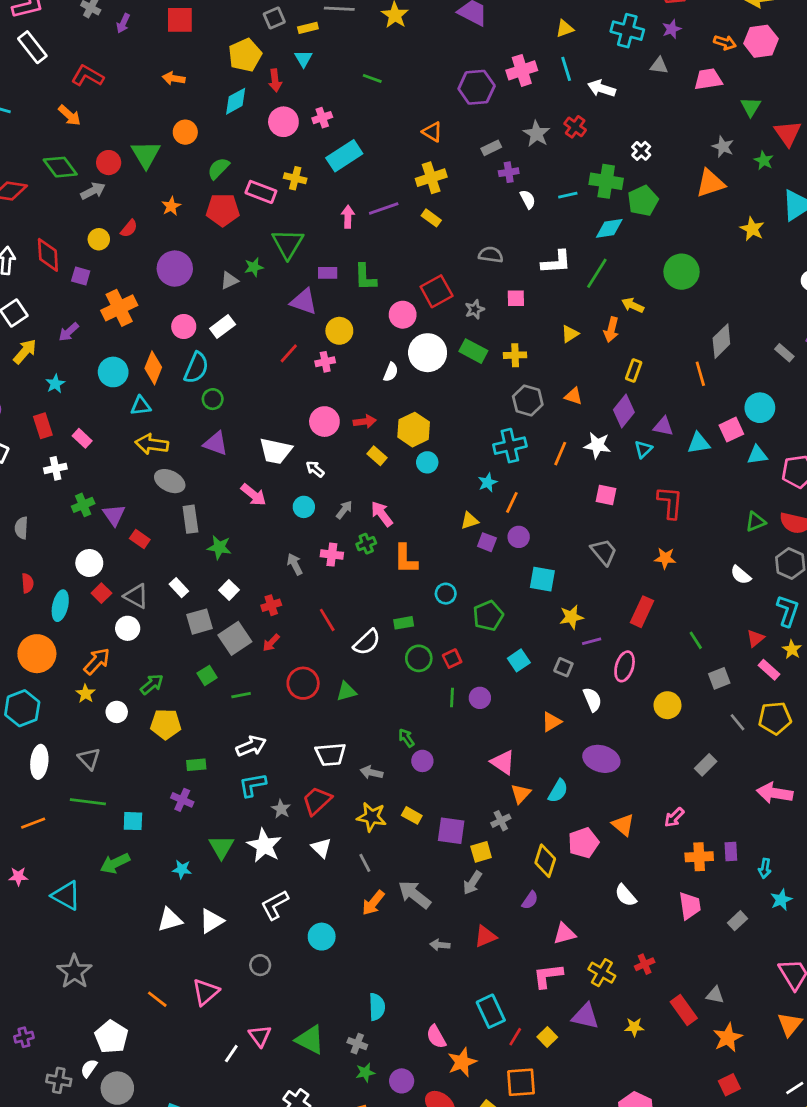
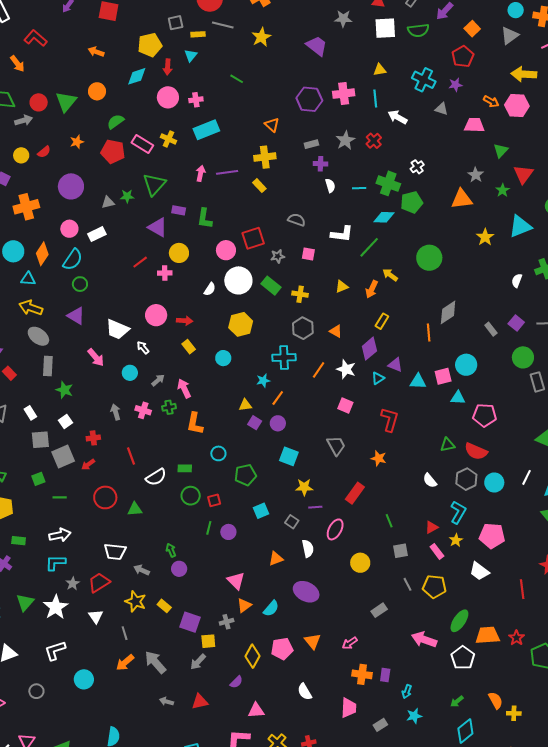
yellow hexagon: (414, 430) -> (241, 324), moved

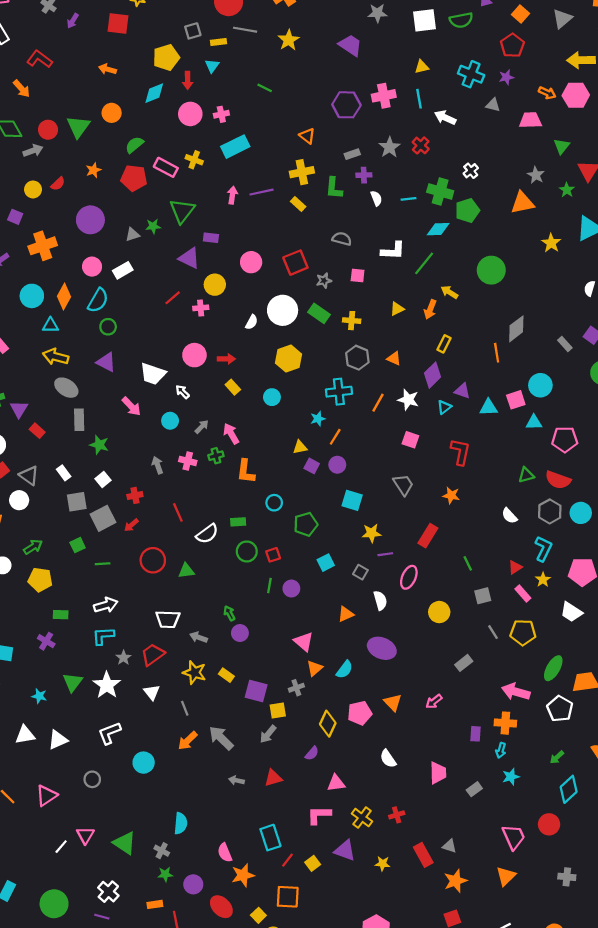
green L-shape: (205, 219) -> (334, 188), moved
pink circle: (226, 250) -> (251, 262), moved
orange cross: (362, 674) -> (505, 723), moved

